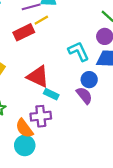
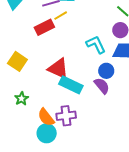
cyan rectangle: (51, 94) -> (71, 85), size x1.6
purple cross: (41, 116) -> (66, 116), moved

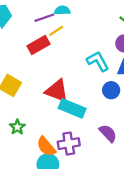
purple semicircle: (102, 86) -> (108, 133), moved

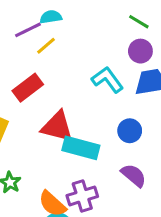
red rectangle: (38, 45) -> (28, 88), moved
blue circle: (111, 90) -> (130, 131), moved

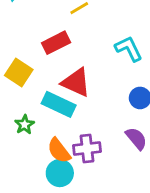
cyan rectangle: (81, 148) -> (59, 104), moved

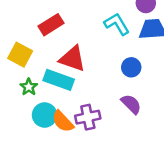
green star: (25, 125) -> (29, 87), moved
cyan circle: (60, 173) -> (45, 115), moved

